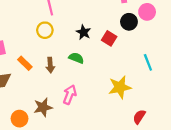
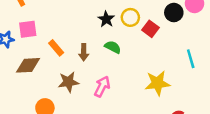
yellow circle: (45, 30) -> (130, 17), moved
black star: (83, 32) -> (106, 19), moved
brown star: (43, 107) -> (68, 82), moved

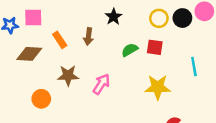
yellow circle: (130, 17) -> (159, 18), moved
red square: (151, 29) -> (155, 47), moved, turned -35
green semicircle: (113, 47) -> (130, 50), moved, turned -63
brown arrow: (84, 52) -> (88, 37), moved

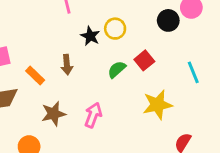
yellow circle: (159, 18) -> (115, 29), moved
red square: (155, 47) -> (144, 60), turned -35

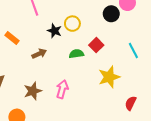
brown arrow: (67, 65) -> (39, 54), turned -104
green semicircle: (117, 69) -> (76, 54), turned 40
orange rectangle: (35, 75) -> (12, 38), moved

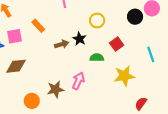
black star: (54, 31) -> (79, 39), moved
green semicircle: (76, 54) -> (97, 58), moved
brown star: (33, 91) -> (56, 89), moved

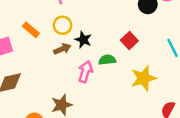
yellow circle: (97, 20) -> (63, 25), moved
pink arrow: (78, 81) -> (85, 72), moved

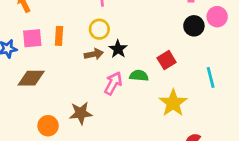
orange rectangle: (31, 30) -> (59, 36), moved, turned 42
yellow star: (143, 78) -> (173, 103), turned -30

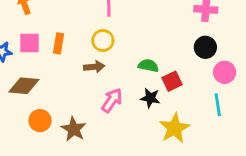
pink circle: (217, 17) -> (225, 72), moved
black star: (118, 49) -> (150, 98), moved, turned -30
green semicircle: (139, 76) -> (148, 66), moved
brown star: (81, 113) -> (74, 129), turned 30
orange circle: (48, 126) -> (40, 121), moved

